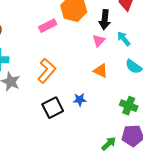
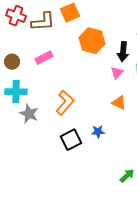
pink rectangle: (48, 26) -> (44, 58), moved

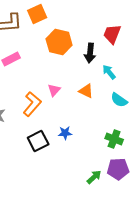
pink triangle: (117, 73) -> (54, 90), moved
orange triangle: (119, 103) -> (86, 91), moved

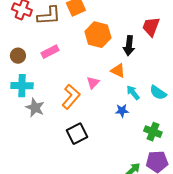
cyan arrow: (109, 72) -> (133, 93), moved
orange triangle: (86, 91) -> (118, 71), moved
blue star: (65, 133) -> (122, 111), moved

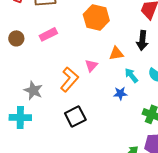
black arrow: (129, 46) -> (142, 40), moved
orange triangle: (118, 71) -> (116, 53), turned -35
cyan cross: (22, 86) -> (20, 117), moved

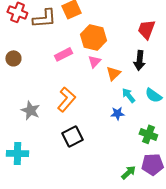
pink rectangle: (48, 34) -> (63, 54), moved
orange triangle: (116, 53) -> (113, 73), turned -35
pink triangle: (91, 65) -> (94, 61), moved
cyan cross: (20, 117) -> (17, 153), moved

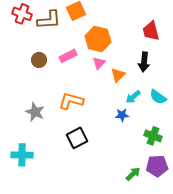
red trapezoid: (146, 29) -> (151, 31), turned -35
brown circle: (13, 58) -> (39, 60), moved
cyan arrow: (128, 95) -> (133, 97), turned -91
orange L-shape: (66, 99) -> (71, 101), turned -115

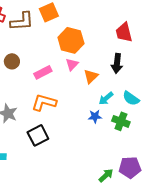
pink rectangle: (68, 56) -> (43, 72), moved
green cross: (153, 136) -> (121, 121), moved
black square: (77, 138) -> (38, 135), moved

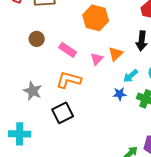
pink triangle: (72, 64) -> (97, 59), moved
pink rectangle: (43, 72) -> (68, 50), turned 60

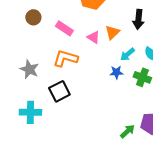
pink triangle: (97, 59) -> (93, 37), turned -40
cyan cross: (20, 134) -> (30, 112), moved

